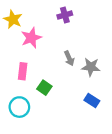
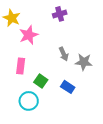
blue rectangle: (92, 101) -> (68, 87), moved
cyan circle: (19, 107) -> (29, 101), moved

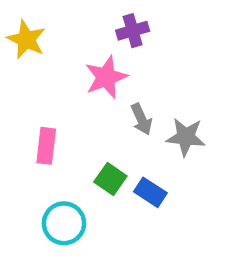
pink star: (29, 35) -> (106, 77), moved
green square: (41, 81) -> (110, 179), moved

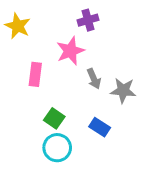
pink rectangle: (46, 146) -> (35, 74), moved
green square: (110, 179) -> (54, 118), moved
cyan circle: (64, 223) -> (57, 148), moved

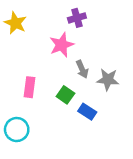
pink rectangle: (35, 74) -> (30, 87), moved
green square: (54, 118) -> (65, 95), moved
cyan circle: (57, 148) -> (17, 130), moved

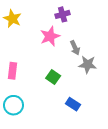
gray arrow: (82, 69) -> (75, 48), moved
pink rectangle: (30, 87) -> (12, 71), moved
blue rectangle: (87, 112) -> (73, 104), moved

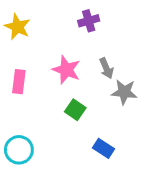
pink star: (50, 36) -> (66, 70), moved, turned -30
pink rectangle: (12, 71) -> (19, 82), moved

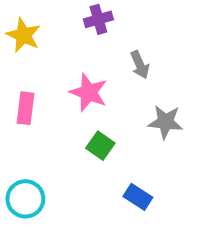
purple cross: (89, 21) -> (98, 19), moved
gray arrow: (106, 68) -> (140, 65), moved

